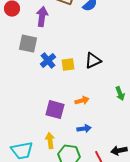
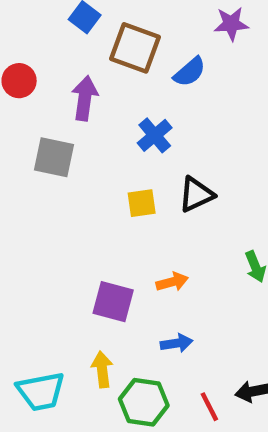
blue cross: (48, 61) -> (155, 135), moved

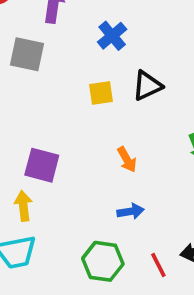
orange arrow: (172, 282) -> (127, 160), turned 75
purple square: (113, 302) -> (42, 165), moved
yellow arrow: (102, 369) -> (23, 206), moved

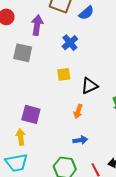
black triangle: (147, 86) -> (89, 86), moved
orange arrow: (127, 160) -> (78, 111), turned 48

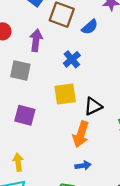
yellow square: (64, 74) -> (65, 94), size x1.5
orange arrow: (78, 111) -> (81, 134), size x1.6
purple square: (31, 114) -> (25, 115), moved

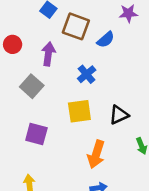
gray square: (20, 71) -> (32, 86), turned 30
black triangle: (93, 106) -> (119, 115), moved

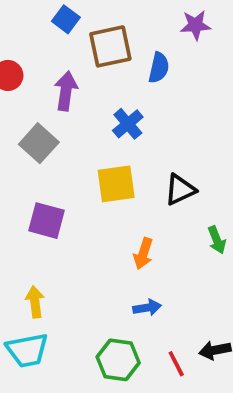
brown square: (76, 26) -> (110, 46), turned -32
blue semicircle: (106, 40) -> (159, 68), turned -36
orange arrow: (96, 154) -> (143, 253), size x0.7

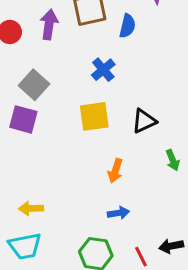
purple arrow: (66, 91) -> (49, 24), moved
purple square: (47, 221) -> (23, 119), moved
yellow arrow: (35, 302) -> (31, 208), turned -85

